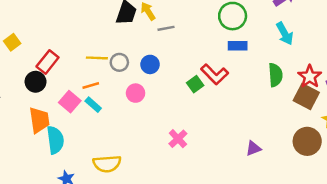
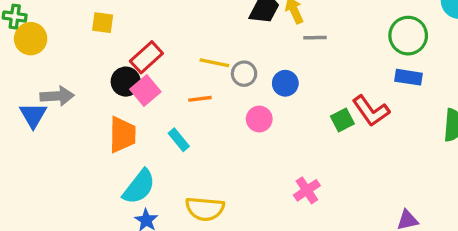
yellow square: (12, 42) -> (103, 23), turned 35
pink square: (70, 102) -> (145, 90), moved
cyan rectangle: (93, 105) -> (179, 140), moved
cyan semicircle: (55, 140) -> (139, 187), moved, turned 36

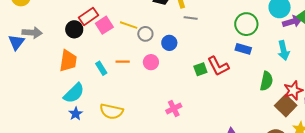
pink square: (145, 90) -> (104, 25), moved
orange line: (200, 99) -> (123, 62), moved

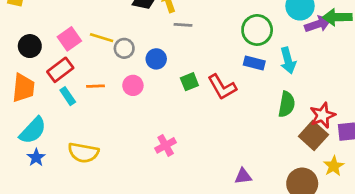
red rectangle: (89, 16) -> (60, 70), moved
cyan arrow: (284, 50) -> (288, 60), moved
green square: (200, 69) -> (189, 82), moved

